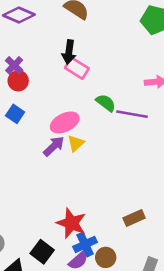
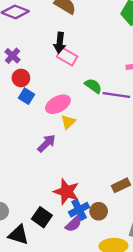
red circle: (18, 81) -> (21, 78), moved
blue square: (15, 114) -> (26, 96), moved
purple arrow: (54, 146) -> (47, 143), moved
brown circle: (106, 257) -> (99, 211), moved

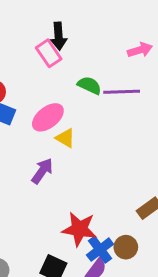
black arrow: (60, 43) -> (59, 36), moved
pink rectangle: (67, 57) -> (49, 53), turned 36
yellow triangle: (68, 122) -> (65, 138), turned -35

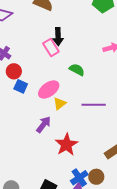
purple line: (122, 92) -> (94, 105), moved
yellow triangle: (65, 138) -> (60, 104), turned 48
red star: (79, 229) -> (66, 145), moved, turned 30

